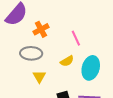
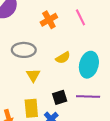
orange cross: (41, 29) -> (49, 20), moved
pink line: (76, 38) -> (80, 17), moved

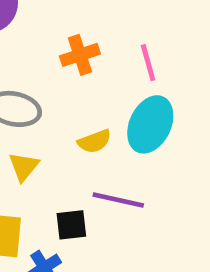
cyan ellipse: (89, 65) -> (150, 124), moved
purple line: (88, 96) -> (118, 200), moved

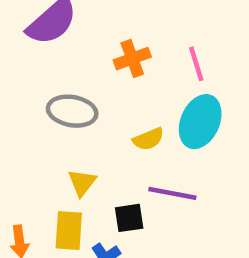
yellow triangle: (24, 167) -> (82, 182), moved

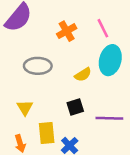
yellow triangle: (82, 182) -> (25, 108), moved
purple line: (172, 193) -> (109, 118), moved
black square: (129, 218) -> (75, 107), moved

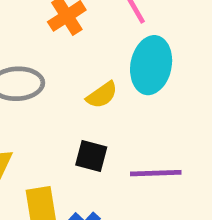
black square: (75, 107) -> (91, 156), turned 36

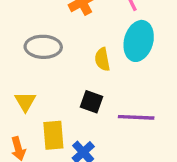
yellow semicircle: (102, 95) -> (102, 59), turned 110

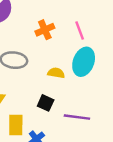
yellow semicircle: (102, 59) -> (56, 73), turned 105

